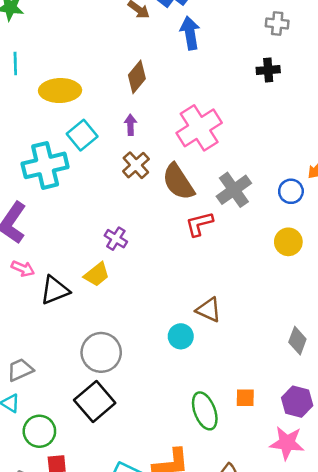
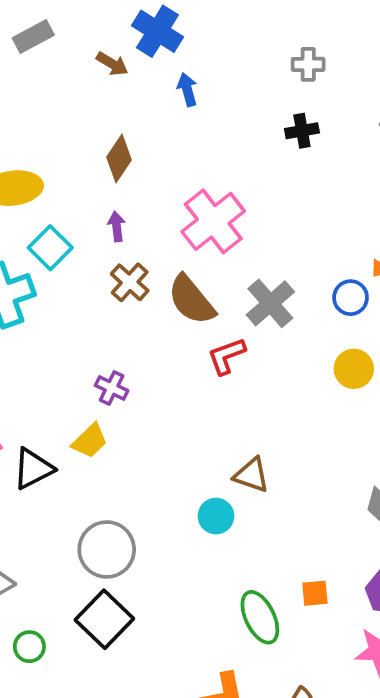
blue arrow: (190, 33) -> (187, 90), size x0.7
green circle: (39, 431) -> (29, 647), moved, size x0.7

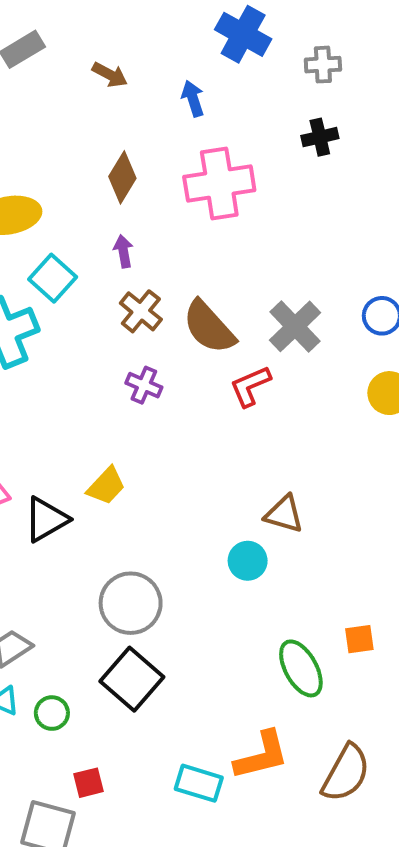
blue cross: (157, 31) -> (243, 34), moved
pink cross: (213, 221) -> (219, 183), moved, turned 32
purple cross: (112, 388) -> (144, 385), moved

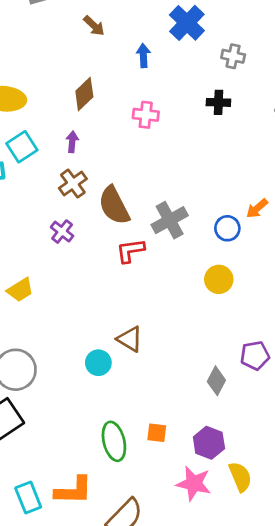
pink cross: (219, 183) -> (146, 115), size x0.6
cyan rectangle: (199, 783) -> (28, 497), turned 36

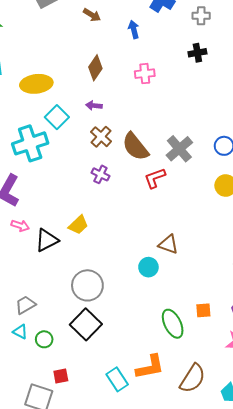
purple arrow: (72, 142) -> (94, 106), turned -77

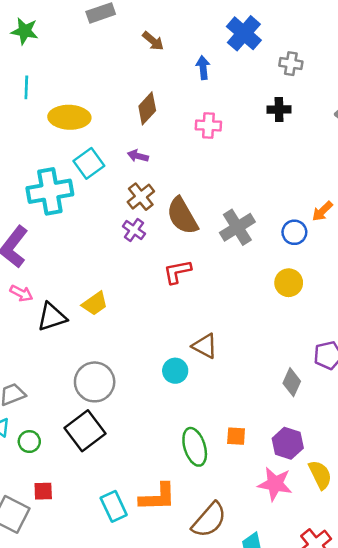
purple cross: (100, 174) -> (134, 230), moved
red L-shape: (155, 178) -> (177, 272), moved

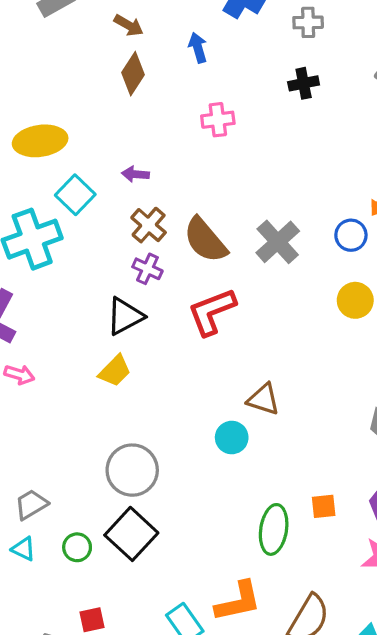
brown diamond: (147, 108) -> (133, 74), moved
red L-shape: (177, 272) -> (212, 312), size x1.4
black triangle: (52, 317) -> (125, 316), moved
green circle: (29, 442) -> (77, 547), moved
green ellipse: (195, 447) -> (274, 529), turned 36

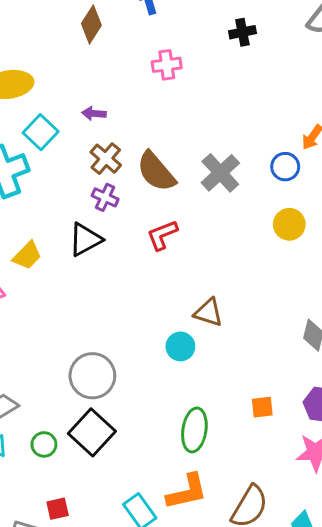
red L-shape: (212, 312) -> (162, 235), size x0.7
yellow trapezoid: (115, 371) -> (27, 255), moved
green ellipse: (274, 529) -> (194, 430), moved

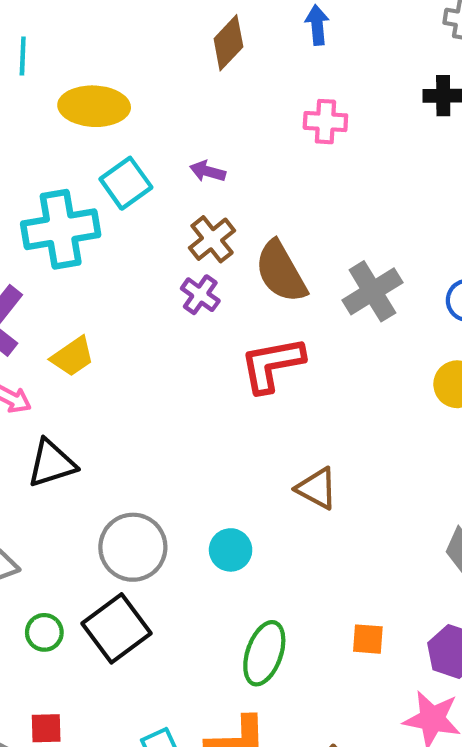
red L-shape: (162, 235) -> (272, 365), size x1.4
black triangle: (85, 239) -> (52, 463), moved
cyan circle: (180, 346) -> (231, 550), moved

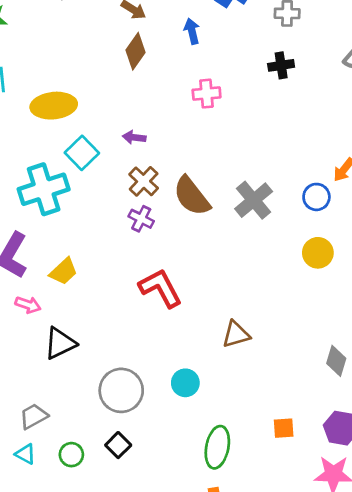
red L-shape: (272, 365) -> (160, 288), moved, turned 81
brown triangle: (317, 488) -> (236, 334), turned -36
black square: (117, 628) -> (118, 445), size x0.6

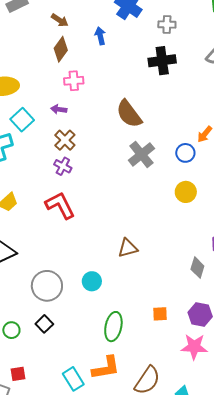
black cross: (281, 65) -> (162, 61), size x1.5
pink cross: (207, 94) -> (74, 81), moved
brown semicircle: (192, 196) -> (129, 114), moved
red L-shape: (160, 288) -> (60, 205), moved

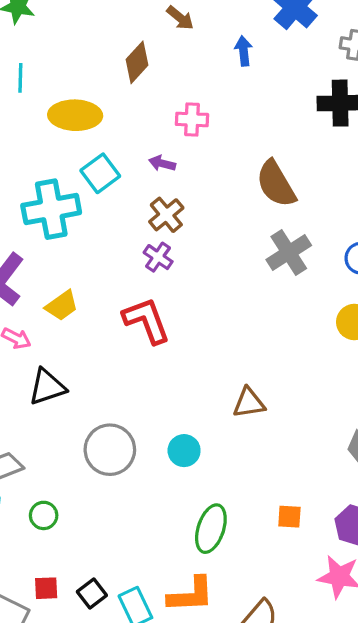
brown diamond: (61, 49) -> (137, 62), moved
black square: (44, 324) -> (92, 593), moved

